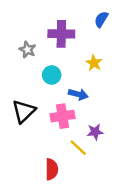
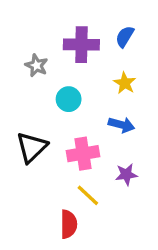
blue semicircle: (101, 19) -> (125, 37), moved
blue arrow: (78, 94) -> (121, 125), moved
yellow line: (78, 148) -> (88, 195), moved

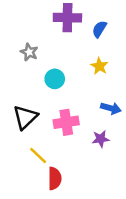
purple cross: (81, 45) -> (67, 18), moved
blue arrow: (121, 125) -> (111, 108), moved
yellow line: (88, 195) -> (38, 155), moved

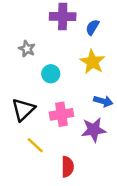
yellow star: (99, 66) -> (92, 62), size x1.5
purple star: (101, 139) -> (94, 130), size x1.5
red semicircle: (55, 178) -> (67, 167), moved

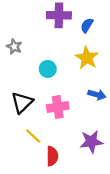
gray star: (27, 49) -> (14, 47), moved
purple star: (94, 130) -> (91, 142), moved
red semicircle: (67, 167) -> (52, 156), moved

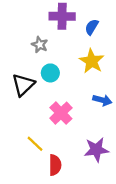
gray star: (14, 47) -> (40, 45), moved
black triangle: (22, 102) -> (23, 85), moved
pink cross: (58, 107) -> (61, 113), turned -35

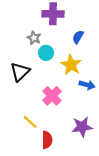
blue semicircle: (92, 27) -> (78, 37), moved
yellow star: (92, 61) -> (71, 65), moved
cyan circle: (50, 73) -> (46, 53), moved

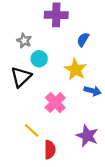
gray star: (34, 38) -> (24, 41), moved
cyan circle: (46, 53) -> (39, 59), moved
purple star: (82, 127) -> (87, 136), turned 30

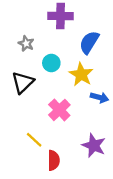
blue semicircle: (83, 40) -> (89, 42), size x1.5
cyan circle: (39, 59) -> (51, 63), moved

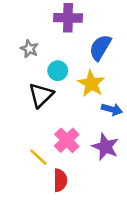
black triangle: (23, 82) -> (41, 95), moved
pink cross: (59, 110) -> (67, 140), moved
purple star: (94, 145) -> (105, 147), moved

